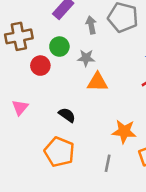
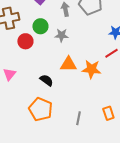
orange triangle: (97, 82) -> (68, 64), moved
orange star: (124, 132) -> (91, 69), moved

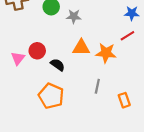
red circle: (25, 41) -> (37, 51), moved
gray line: (78, 118) -> (97, 86), moved

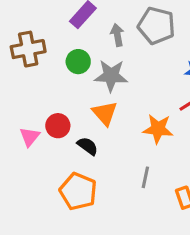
gray star: (74, 16) -> (111, 76), size x1.5
orange triangle: (81, 48) -> (105, 113), moved, turned 48

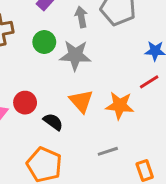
orange triangle: (105, 113) -> (81, 101), moved
gray line: (145, 177) -> (108, 151), turned 60

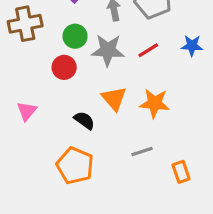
red line: (149, 82) -> (148, 50), moved
red circle: (25, 103) -> (64, 67), moved

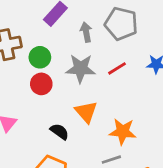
green circle: (75, 36) -> (40, 57), moved
orange star: (155, 103) -> (123, 132), moved

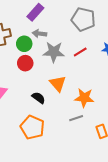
gray arrow: (86, 32) -> (39, 34), moved, turned -72

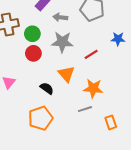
gray arrow: (39, 34) -> (60, 17), moved
red line: (80, 52) -> (91, 54), moved
orange pentagon: (32, 127) -> (41, 118), turned 30

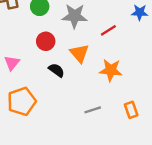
red circle: (33, 53) -> (46, 41), moved
gray line: (85, 109) -> (93, 110), moved
orange pentagon: (41, 118) -> (22, 101), moved

